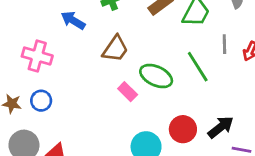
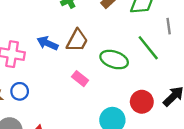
blue arrow: (73, 20) -> (48, 43), moved
pink rectangle: (128, 92) -> (80, 79), moved

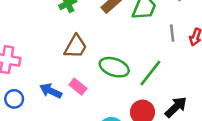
blue arrow: (48, 43) -> (51, 91), moved
green line: (148, 48) -> (150, 73), moved, turned 76

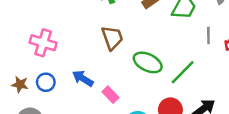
brown trapezoid: (76, 47) -> (112, 38), turned -55
pink rectangle: (78, 87) -> (111, 95), moved

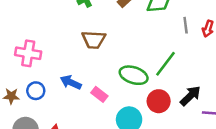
brown trapezoid: (112, 38) -> (94, 40), turned 120
green ellipse: (148, 62) -> (134, 75), moved

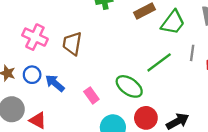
brown trapezoid: (94, 40) -> (72, 44), moved, turned 80
green line: (166, 64) -> (159, 62), moved
blue arrow: (71, 82) -> (55, 83), moved

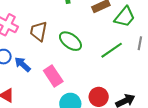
green ellipse: (129, 86) -> (70, 41), moved
pink rectangle: (91, 95) -> (53, 76), size x1.5

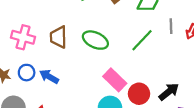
pink rectangle: (53, 76) -> (115, 80), moved

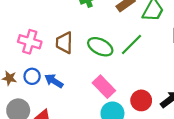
green line: (142, 40) -> (132, 45), moved
pink rectangle: (115, 80) -> (104, 87), moved

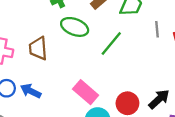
green ellipse: (100, 47) -> (75, 27), moved

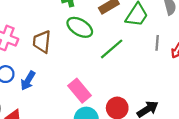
blue arrow: (31, 91) -> (28, 81), turned -96

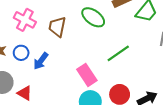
green line: (112, 49) -> (118, 53), moved

